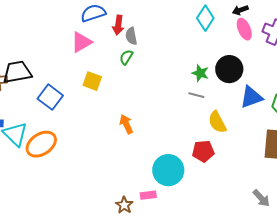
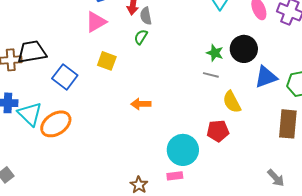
orange arrow: (126, 124) -> (141, 104), turned -66
pink rectangle: (148, 195) -> (175, 176), moved

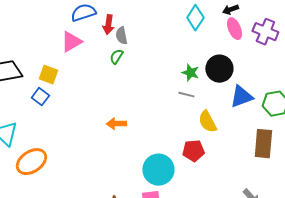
yellow square: (107, 61) -> (48, 75), moved
blue square: (65, 77) -> (40, 97), size x0.7
orange ellipse: (56, 124) -> (31, 162), moved

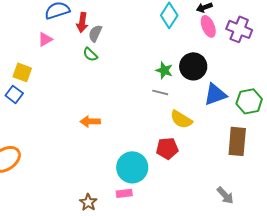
gray semicircle: (121, 36) -> (95, 33), turned 36
pink triangle: (71, 42) -> (45, 39), size x0.7
green semicircle: (116, 57) -> (90, 54), turned -77
yellow semicircle: (207, 122) -> (181, 119), turned -30

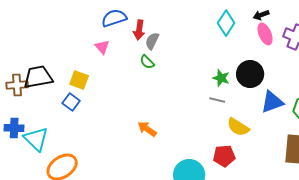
pink triangle: (45, 39) -> (102, 47), turned -42
orange arrow: (90, 121) -> (147, 129), turned 36

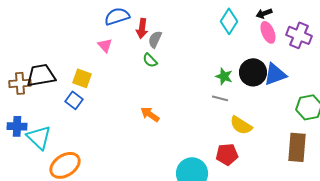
blue triangle: (272, 102) -> (275, 74), moved
orange arrow: (147, 129) -> (150, 114), moved

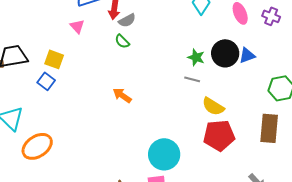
purple cross: (299, 35) -> (271, 16), size x0.7
gray semicircle: (155, 39) -> (127, 20), turned -144
blue triangle: (275, 74) -> (247, 55), size x0.7
red pentagon: (227, 154) -> (219, 135), moved, size x1.4

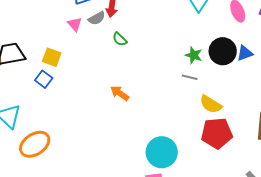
gray semicircle: (127, 20) -> (97, 18), moved

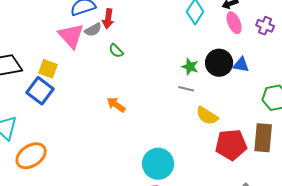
pink triangle: (75, 24) -> (71, 36), size x1.8
blue triangle: (245, 53) -> (241, 65), turned 30
blue square: (44, 79) -> (40, 91), size x1.5
red pentagon: (217, 133) -> (231, 145), moved

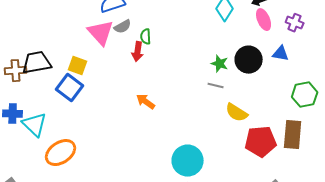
red arrow: (108, 19) -> (138, 52), moved
green semicircle: (116, 51) -> (146, 37), moved, turned 42
blue triangle: (241, 65) -> (281, 54), moved

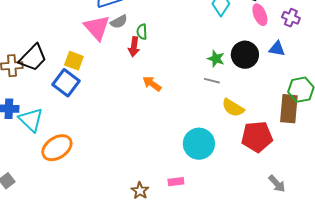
black trapezoid: (37, 63) -> (33, 58), turned 144
orange arrow: (146, 102) -> (152, 84), moved
brown rectangle: (293, 135) -> (289, 109), moved
cyan circle: (188, 161) -> (199, 144), moved

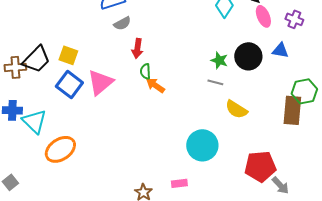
pink triangle: (97, 28) -> (100, 82), moved, turned 32
green semicircle: (142, 32) -> (145, 71), moved
yellow square: (74, 61) -> (68, 55), moved
red pentagon: (257, 137) -> (260, 166), moved

